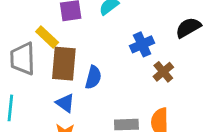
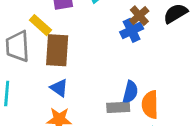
brown cross: (163, 72) -> (139, 16), moved
blue semicircle: (93, 77) -> (130, 92), moved

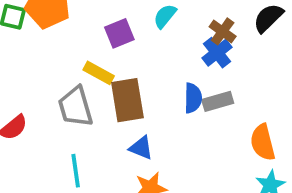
blue semicircle: (130, 92) -> (193, 98), moved
gray rectangle: (118, 107) -> (218, 101), moved

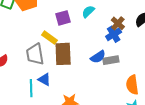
blue semicircle: (193, 98) -> (98, 57), turned 49
blue triangle: (141, 148) -> (44, 79), moved

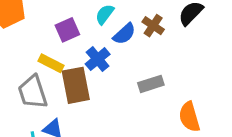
blue cross: (114, 34) -> (98, 59), moved
blue semicircle: (98, 57) -> (124, 34), moved

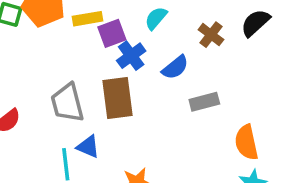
blue semicircle: (124, 34) -> (175, 67), moved
blue cross: (98, 59) -> (131, 56), moved
yellow rectangle: (51, 63) -> (87, 19), moved, turned -40

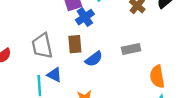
blue semicircle: (175, 67) -> (94, 59), moved
brown rectangle: (118, 98) -> (75, 44), size x0.7

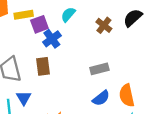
blue semicircle: (94, 59) -> (101, 98), moved
blue triangle: (54, 75) -> (24, 98), turned 35

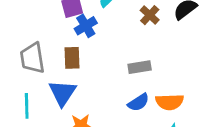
orange semicircle: (127, 95) -> (170, 102), turned -85
blue triangle: (24, 98) -> (62, 93), moved, size x1.5

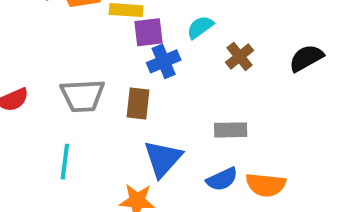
brown cross: (150, 15) -> (240, 56), moved
gray trapezoid: (32, 58) -> (83, 96), turned -92
blue triangle: (62, 93) -> (163, 159), moved

